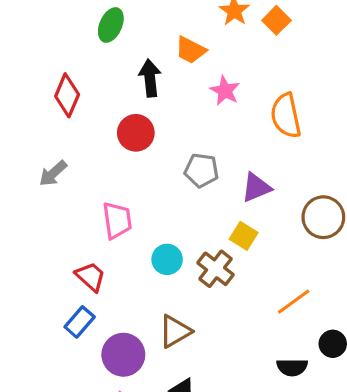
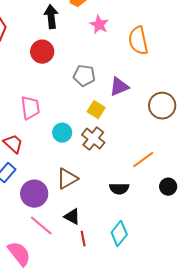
yellow square: (244, 236) -> (96, 110), moved
black semicircle: (292, 367) -> (119, 189), moved

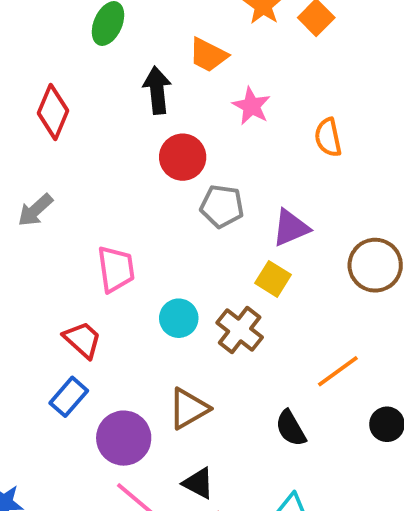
orange semicircle: (138, 41) -> (328, 137), size x0.7
red circle: (42, 52) -> (183, 157), moved
yellow square: (96, 110) -> (273, 279), moved
black semicircle: (119, 189) -> (291, 428), turned 60

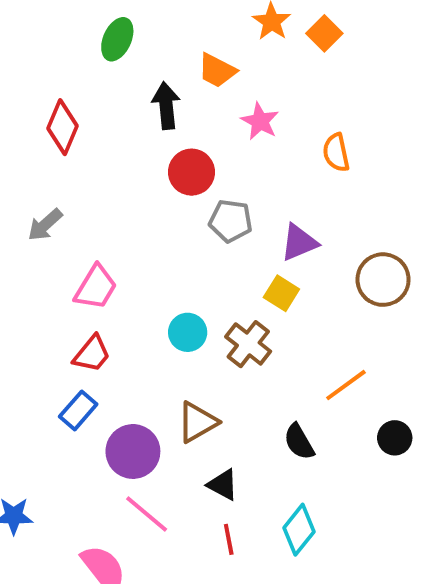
pink trapezoid: (116, 269) -> (96, 287), moved, turned 39
red trapezoid: (82, 340) -> (92, 354), turned 87
black triangle: (198, 483) -> (223, 485), moved

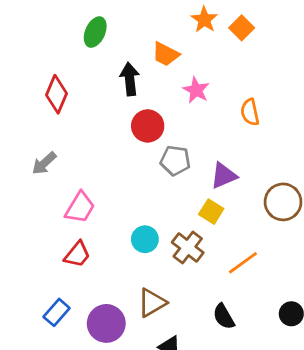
orange line: (346, 385) -> (243, 263), moved
blue rectangle: (78, 410) -> (57, 312), moved

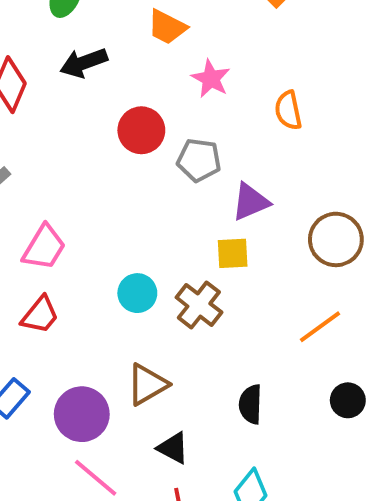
black arrow: (130, 79) -> (84, 63), moved, turned -104
gray pentagon: (175, 160) -> (199, 160), moved
yellow square: (211, 212) -> (233, 253), turned -35
orange line: (243, 263) -> (320, 327), moved
black semicircle: (224, 317) -> (251, 404), turned 32

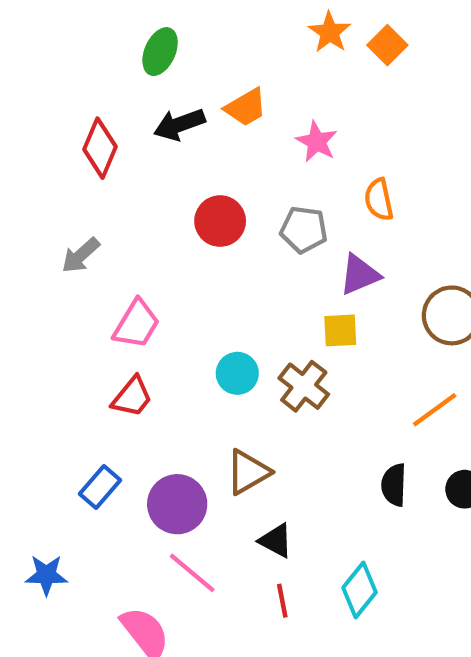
orange trapezoid: (167, 27) -> (246, 107), moved, turned -57
orange semicircle: (288, 110) -> (379, 200), moved
red circle: (141, 130) -> (220, 221), moved
black semicircle: (251, 404) -> (394, 485), moved

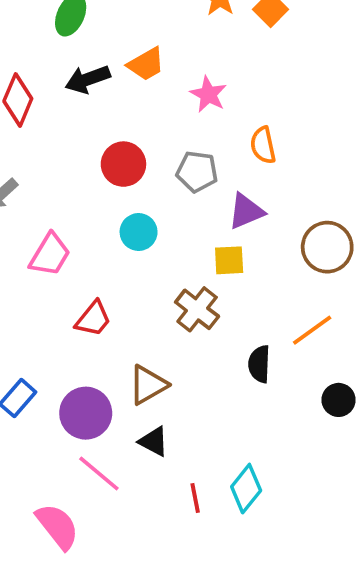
cyan circle: (237, 373) -> (139, 232), moved
red trapezoid: (132, 397) -> (93, 319), moved
black semicircle: (394, 485) -> (259, 364), moved
black triangle: (276, 541) -> (154, 441), moved
red line: (282, 601) -> (195, 498), moved

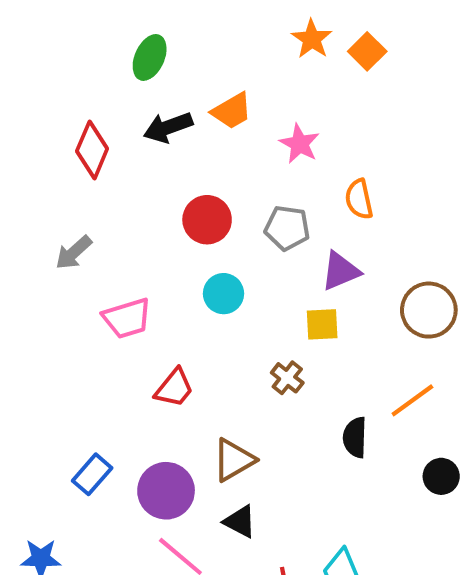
pink trapezoid: (50, 255) -> (127, 318), turned 42
brown cross: (197, 309) -> (287, 378), size x0.7

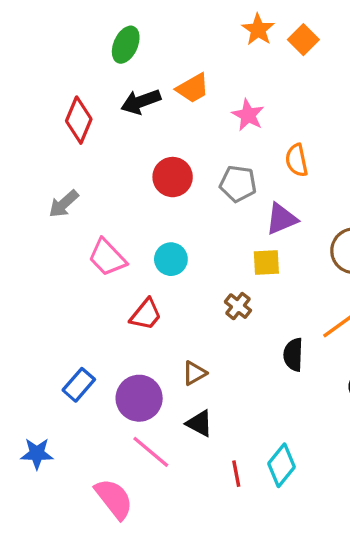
cyan circle: (224, 294) -> (171, 259), moved
pink trapezoid: (127, 318) -> (107, 257), turned 63
brown triangle: (234, 460) -> (194, 373), size x0.7

